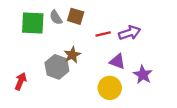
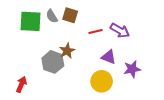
purple arrow: (130, 33) -> (120, 30), turned 48
purple star: (143, 75) -> (132, 69), turned 30
red arrow: (21, 81) -> (21, 84), moved

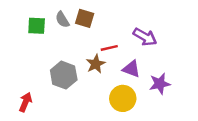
green square: (30, 21) -> (37, 26), size x0.7
red line: (96, 31) -> (109, 48), moved
brown star: (67, 51) -> (96, 64), moved

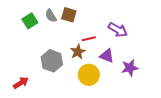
green square: (37, 26) -> (30, 21), turned -35
yellow circle: (123, 98) -> (89, 75), moved
red arrow: (25, 102) -> (21, 83), turned 35

